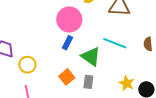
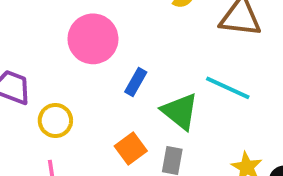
pink circle: (69, 19) -> (93, 39), moved

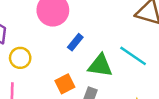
green triangle: (180, 111) -> (100, 66), turned -40

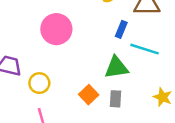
blue rectangle: (75, 42) -> (121, 29), moved

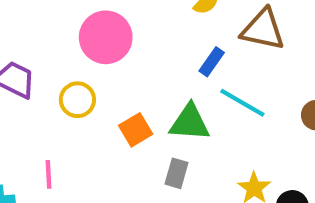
yellow circle: (39, 83) -> (77, 100), moved
orange square: (89, 95) -> (136, 130), moved

